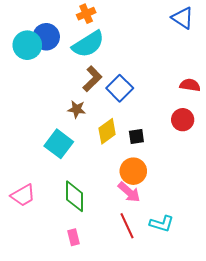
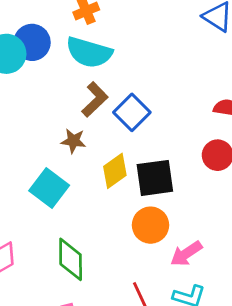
cyan semicircle: (88, 44) -> (89, 52), turned 48
black square: (136, 136) -> (155, 178), size x1.8
pink arrow: (129, 192) -> (186, 254), moved, turned 105

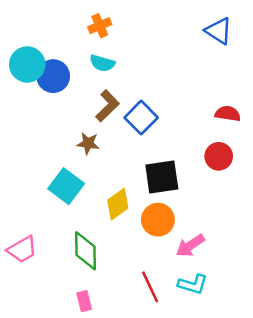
blue circle: (32, 42) -> (53, 76), moved
cyan semicircle: (89, 52) -> (102, 63), size x0.6
yellow diamond: (115, 171) -> (118, 204), moved

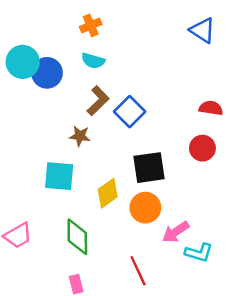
cyan square: (66, 186) -> (59, 176), turned -32
cyan L-shape: (193, 284) -> (199, 253), moved

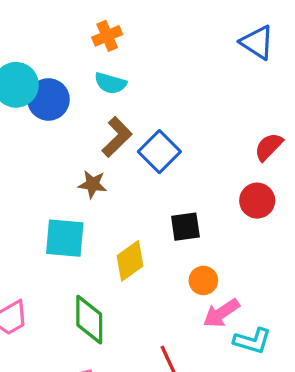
red semicircle: (211, 108) -> (269, 147), turned -55
black square: (149, 168) -> (185, 227), size x0.7
orange circle: (145, 208) -> (203, 280), moved, size x0.7

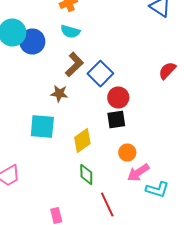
red circle: (257, 201) -> (118, 98), moved
green diamond: (89, 320) -> (86, 174), moved, size x0.7

